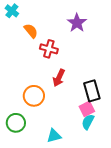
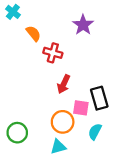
orange circle: (34, 96) -> (63, 122), moved
pink square: (87, 109) -> (81, 108), moved, turned 35

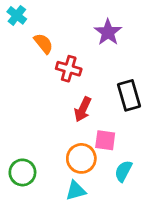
black rectangle: (99, 98) -> (129, 95), moved

